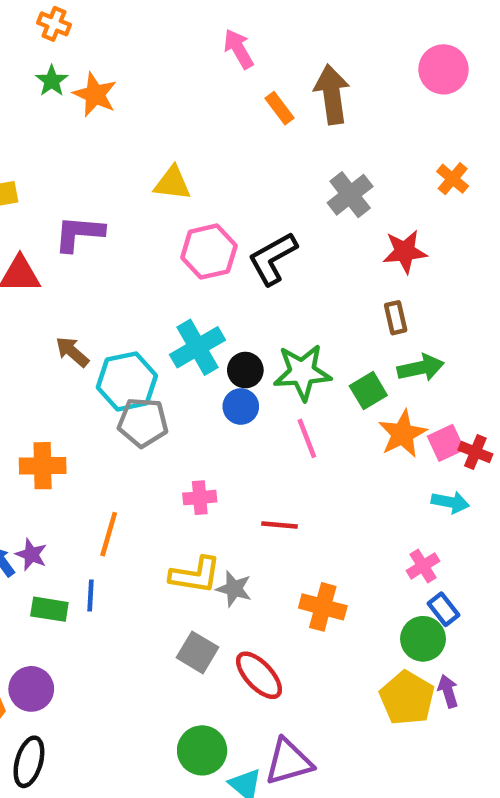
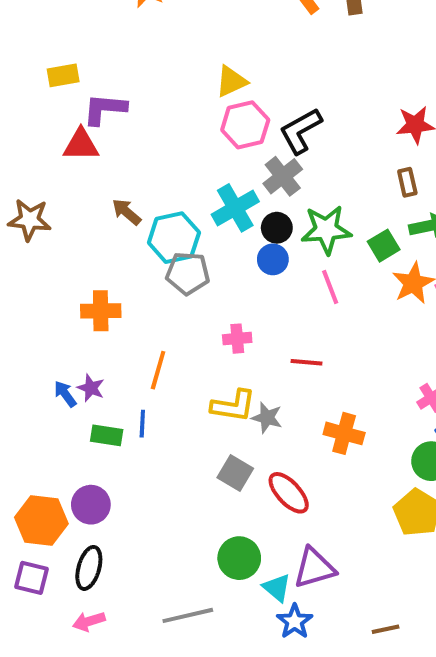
yellow triangle: (172, 183) -> (231, 81), moved, turned -32
gray cross: (350, 195) -> (283, 176), moved
purple L-shape: (79, 233) -> (105, 109), moved

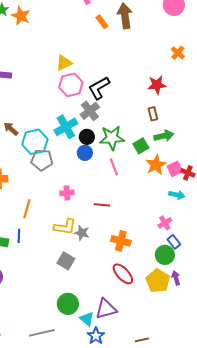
red ellipse: (289, 493) -> (123, 274), moved

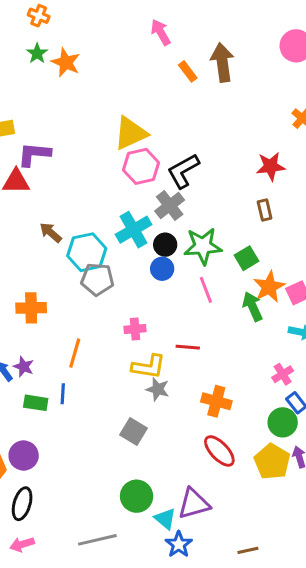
yellow triangle: (64, 63) -> (131, 133), size x1.4
green arrow: (164, 136) -> (253, 306), moved, turned -102
yellow L-shape: (65, 227) -> (149, 367), moved

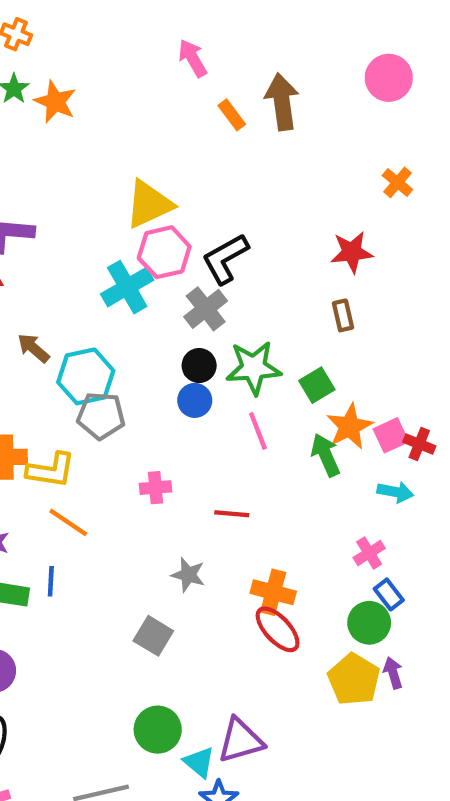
cyan cross: (134, 230) -> (127, 287), moved
orange line: (75, 353) -> (68, 522), turned -72
yellow L-shape: (149, 367) -> (51, 470), moved
red ellipse: (219, 451) -> (278, 629), moved

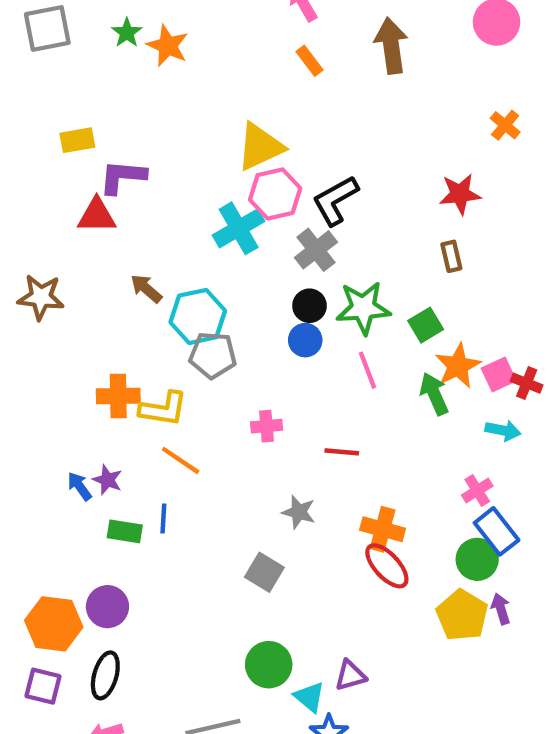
orange rectangle: (232, 115) -> (310, 61), moved
blue rectangle: (389, 594) -> (497, 531), size x1.5
purple triangle: (241, 740) -> (350, 675), size x0.7

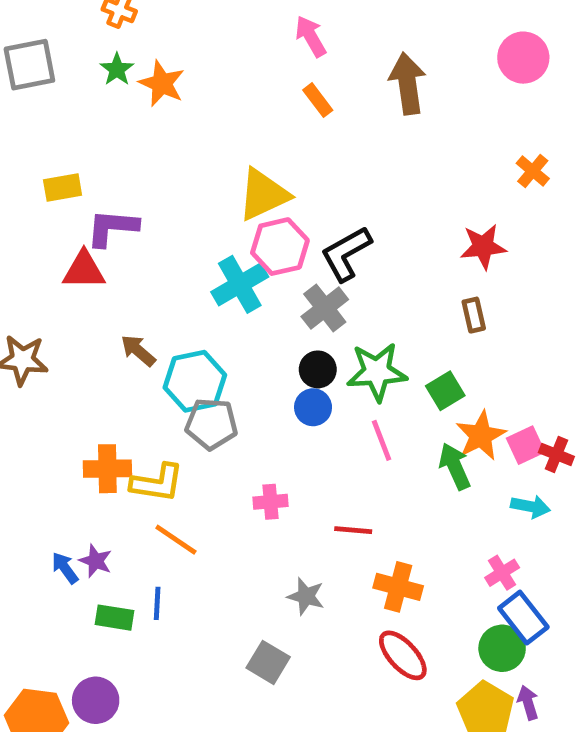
orange cross: (383, 529) -> (398, 587), moved

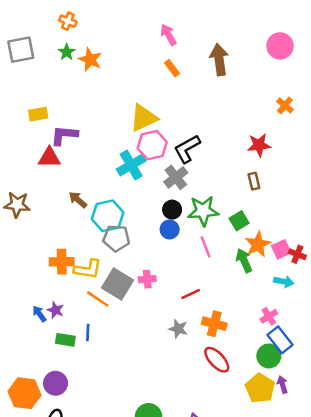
red line: (353, 530) -> (191, 294), turned -30
gray star: (306, 596) -> (178, 329), moved
gray square: (268, 662) -> (118, 284), moved, size x1.4

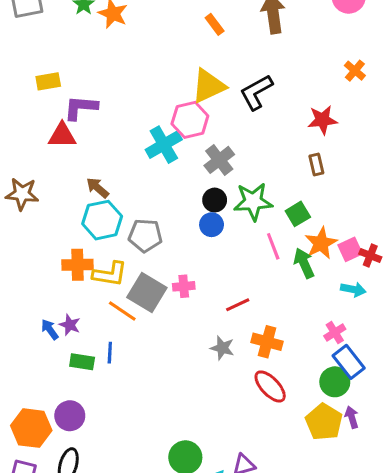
yellow triangle: (144, 118) -> (208, 86), moved
black L-shape: (187, 149) -> (256, 92), moved
cyan hexagon: (108, 216) -> (102, 220), moved
pink line: (206, 247) -> (273, 246), moved

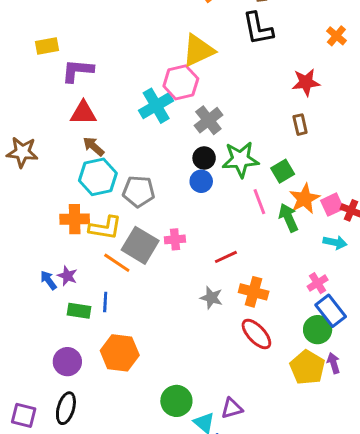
black L-shape: (256, 92) -> (258, 29), moved, turned -72
red triangle: (62, 135) -> (83, 113), moved
orange hexagon: (31, 428) -> (120, 353), moved

